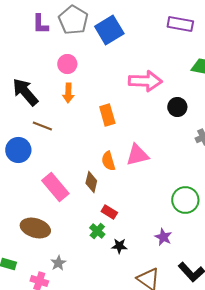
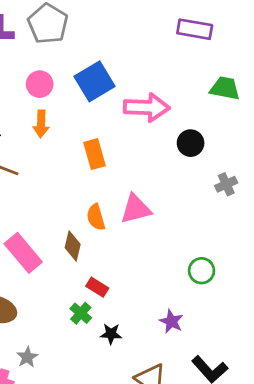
blue square: (109, 30) -> (95, 81), moved
green circle: (185, 200) -> (202, 271), size x0.7

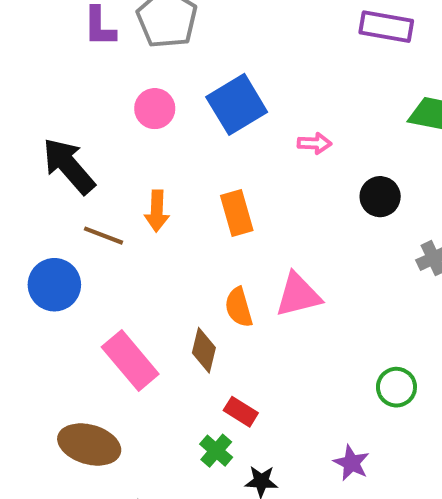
pink arrow: (147, 107) -> (315, 143), size x0.5
orange arrow: (41, 124) -> (157, 211), moved

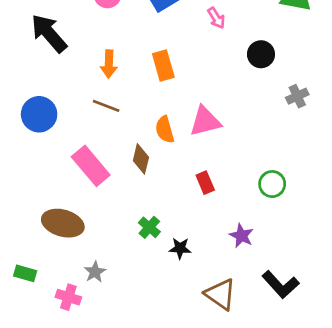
pink arrow: (315, 143) -> (216, 18), turned 55
brown line: (104, 236) -> (106, 106), moved
red rectangle: (241, 412) -> (205, 183), moved, turned 35

